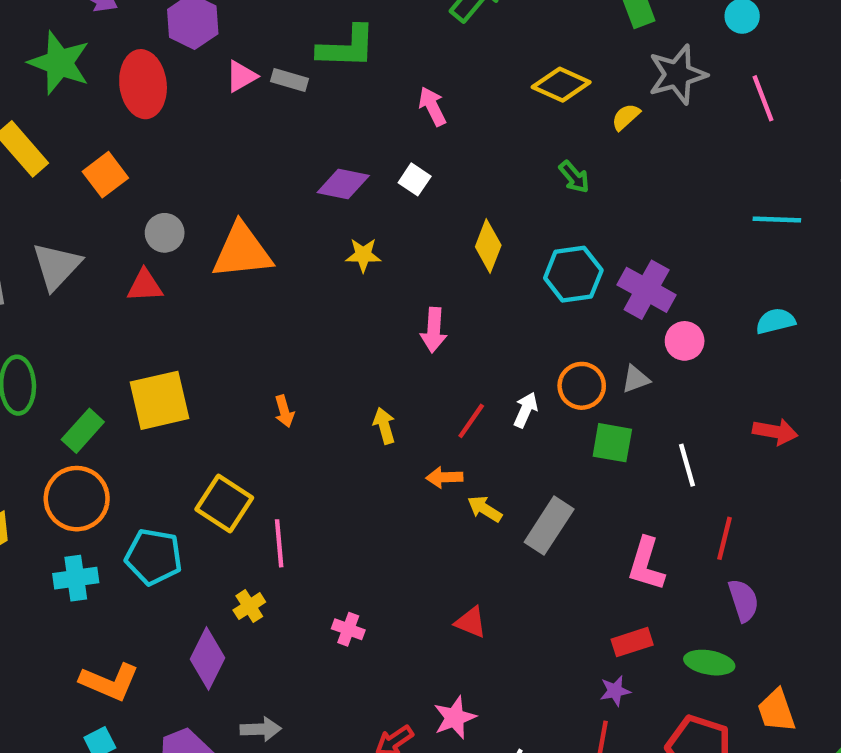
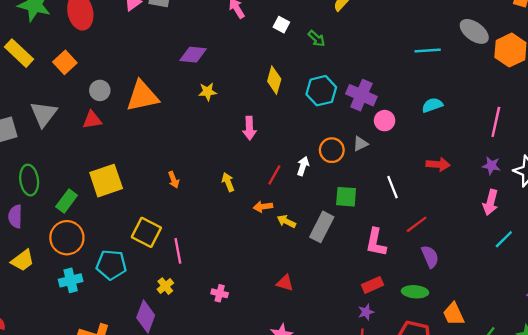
white square: (415, 179) -> (281, 25), moved
green square: (612, 443) -> (346, 197), moved
red line: (724, 538) -> (417, 224), turned 45

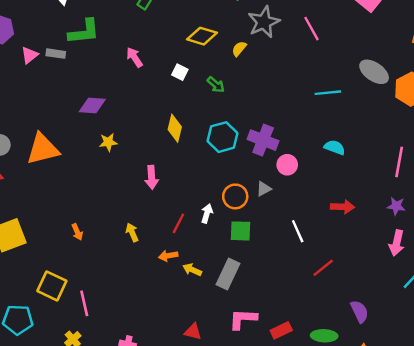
cyan semicircle: (432, 105) -> (335, 147), turned 42
green square: (346, 197) -> (240, 231), moved
pink L-shape: (376, 242) -> (243, 319), moved, turned 84
purple semicircle: (430, 257) -> (360, 311), moved

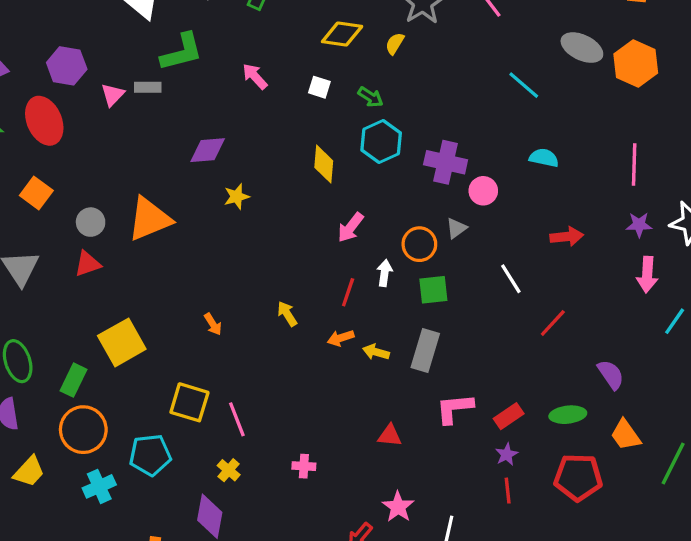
cyan line: (328, 93) -> (524, 85), turned 55
cyan hexagon: (222, 137) -> (381, 141), moved
pink arrow: (152, 177) -> (351, 227), moved, turned 50

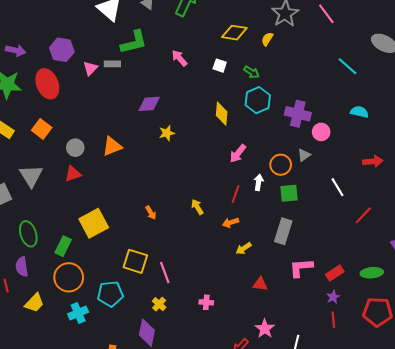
orange triangle: (150, 219) -> (112, 146), size x0.7
yellow arrow: (376, 352) -> (244, 248), moved, turned -49

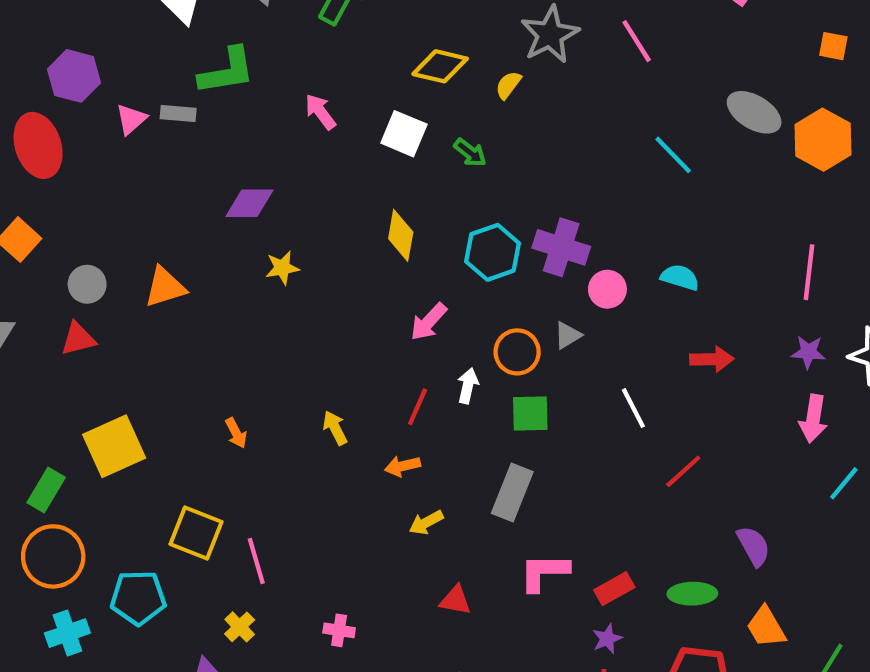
white square: (220, 66) -> (404, 134), size x1.5
cyan hexagon: (258, 100) -> (493, 252), moved
cyan semicircle: (359, 112) -> (680, 277), moved

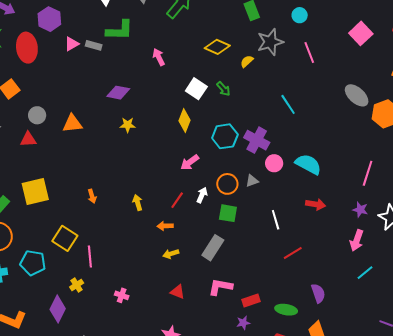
white square: (404, 134) -> (196, 89), moved
cyan line: (673, 155) -> (288, 104), moved
cyan semicircle: (680, 277) -> (308, 164), size x1.5

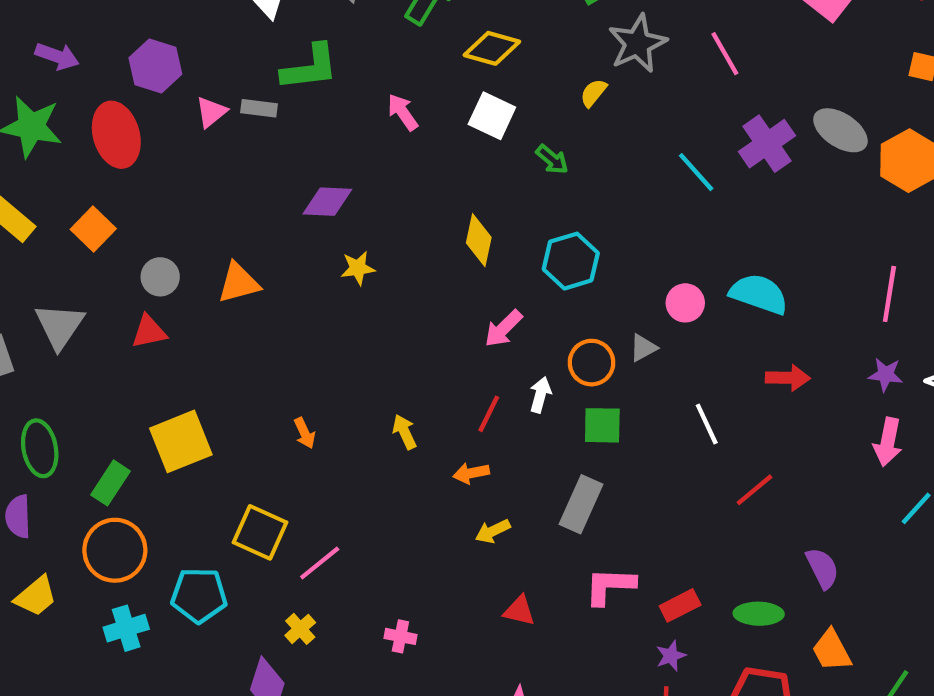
yellow diamond: (217, 47) -> (492, 48), moved
white square: (196, 89) -> (492, 116), moved
purple cross: (257, 140) -> (767, 144), moved, turned 35
pink line: (90, 256) -> (320, 563), turned 65

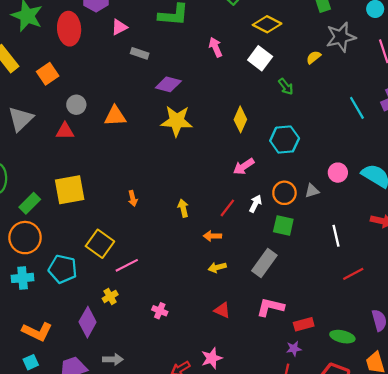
gray rectangle: (259, 108) -> (140, 53), moved
yellow star: (358, 268) -> (177, 121), size x1.8

